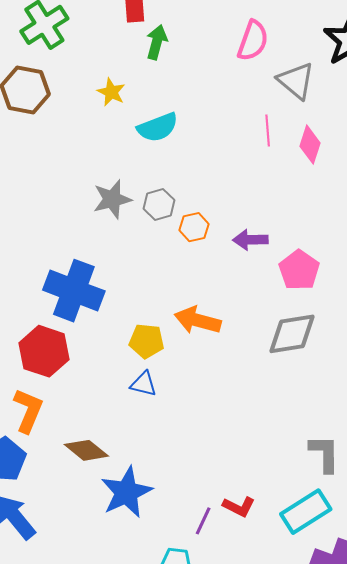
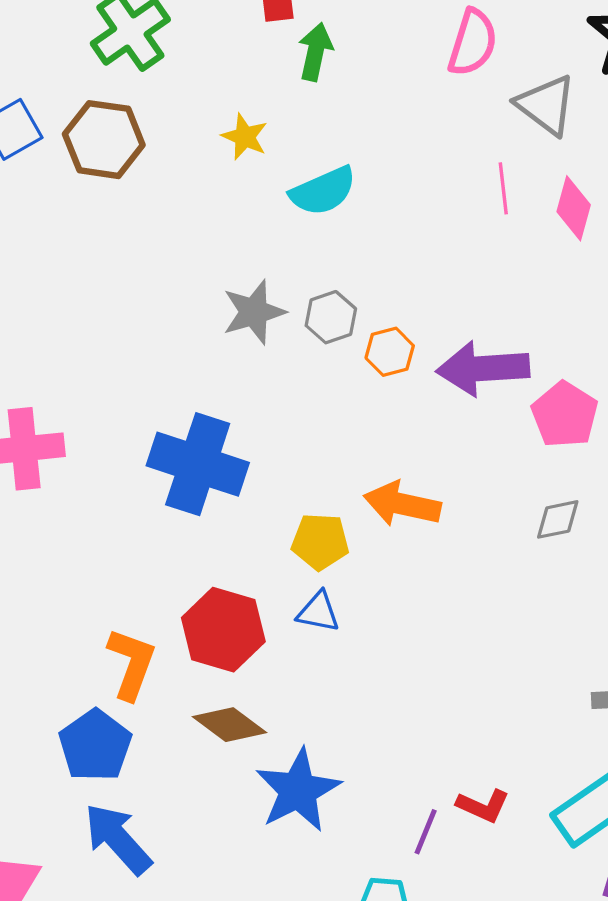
purple arrow: (250, 240) -> (483, 368), size x1.6
gray diamond: (292, 334) -> (558, 519), size x0.6
red hexagon: (44, 351) -> (223, 630), moved

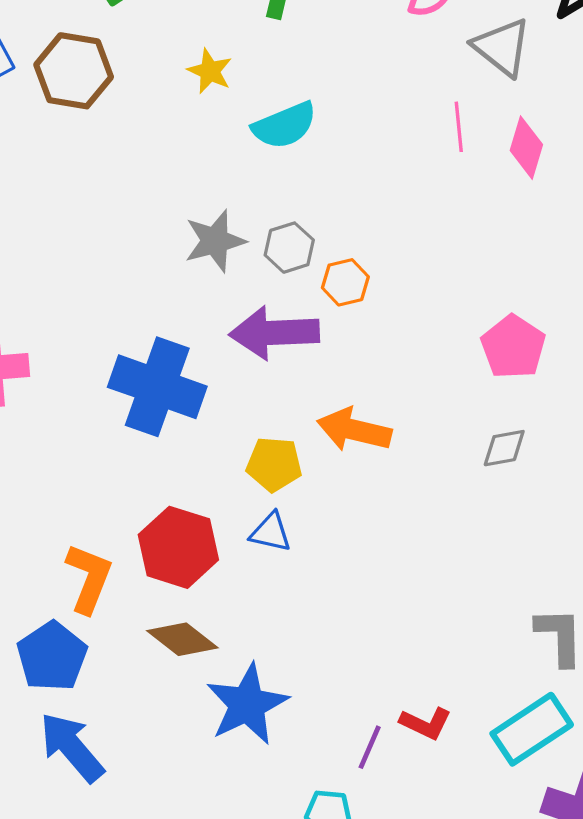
purple arrow: (483, 368) -> (274, 333), moved

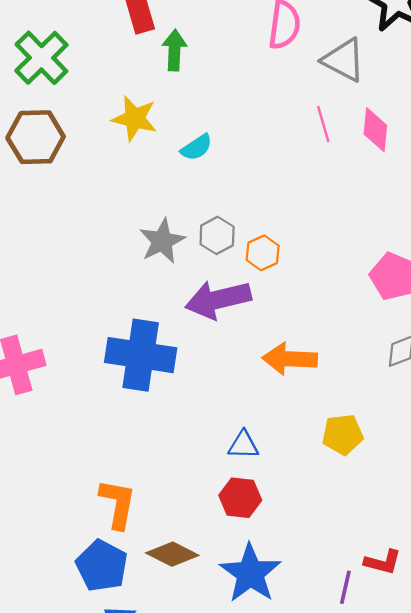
yellow star: (210, 71) -> (135, 118), size x1.4
cyan semicircle: (285, 125) -> (196, 147), size x0.7
yellow pentagon: (274, 464) -> (343, 434), moved
red hexagon: (178, 547) -> (240, 498), moved, size x0.7
brown diamond: (182, 639) -> (172, 554), moved

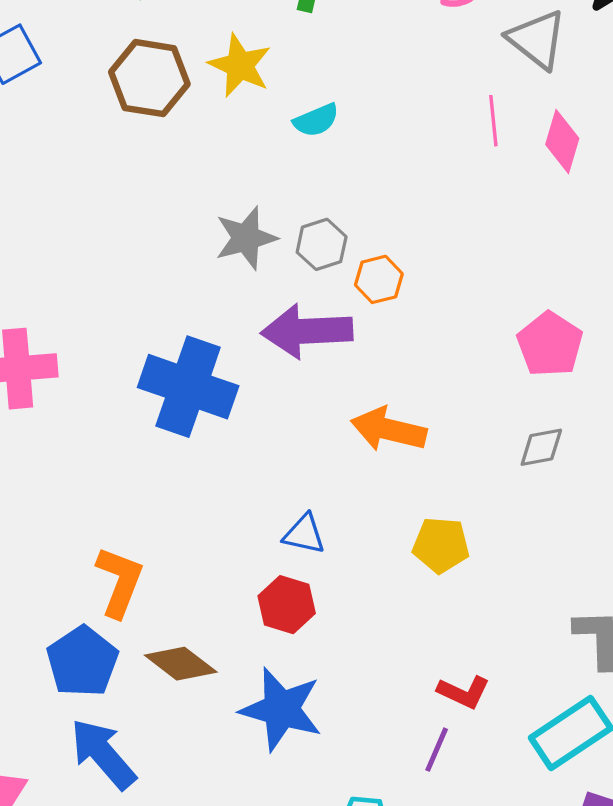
brown hexagon: (36, 137) -> (149, 78), moved
red L-shape: (383, 562) -> (464, 692), moved
blue star: (250, 573) -> (281, 709), turned -30
purple line: (345, 587) -> (437, 750), moved

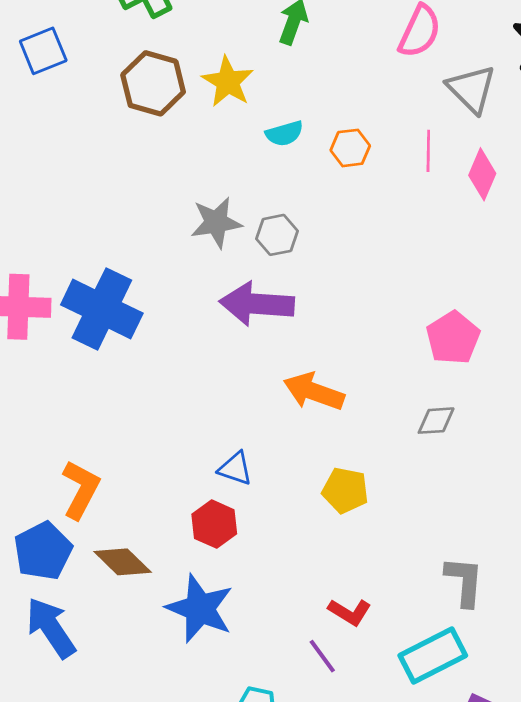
orange hexagon: (379, 279) -> (350, 148), moved
blue cross: (188, 387) -> (102, 309), moved
purple line: (437, 750) -> (322, 656), turned -66

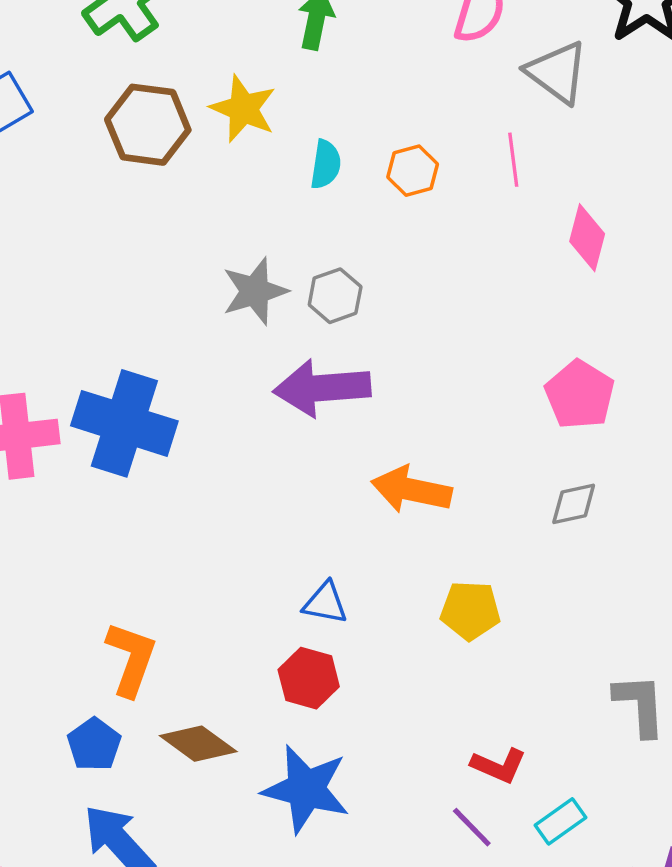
cyan semicircle: (284, 134) -> (326, 164), turned -57
pink diamond: (482, 174) -> (587, 238), moved
blue pentagon: (43, 551) -> (94, 744), size x0.7
cyan rectangle: (433, 655) -> (561, 821), moved, size x0.6

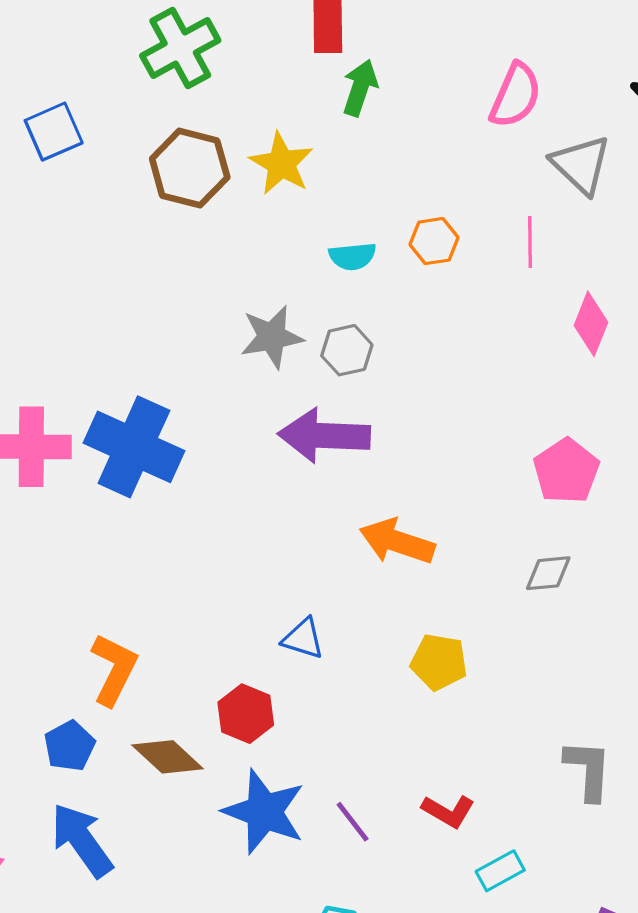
cyan semicircle: (326, 164) -> (352, 256), moved, turned 69
red hexagon: (309, 678) -> (246, 714), moved
purple line: (472, 827) -> (353, 822), moved

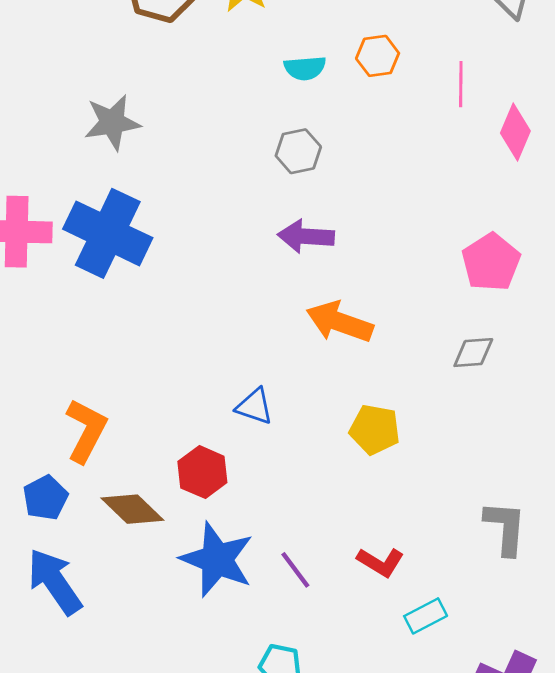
pink line: (530, 242) -> (461, 84), moved
gray star: (272, 337) -> (112, 122), moved
purple arrow: (324, 436) -> (306, 236), moved, size x0.7

